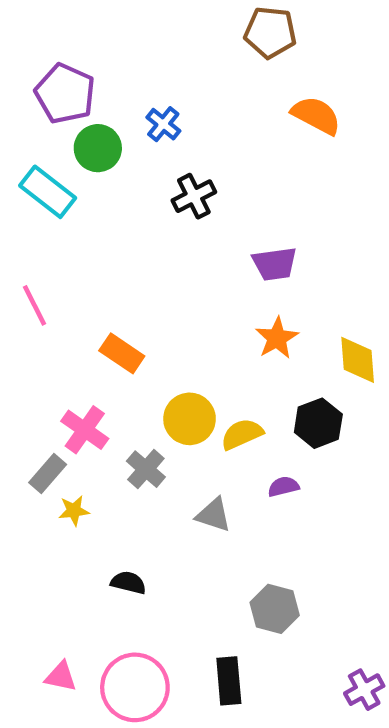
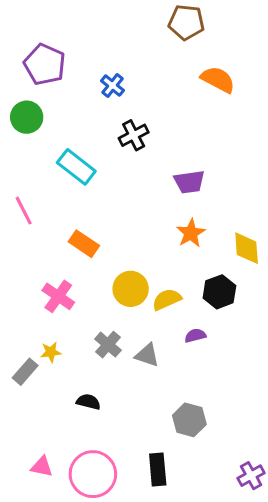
green circle: (98, 148) -> (27, 117), moved
cyan rectangle: (48, 192) -> (76, 167), moved
gray cross: (146, 469) -> (108, 345), moved
gray rectangle: (48, 473) -> (25, 372), moved

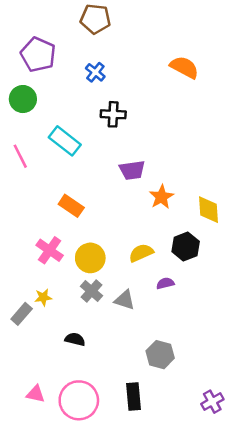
brown pentagon: (186, 22) -> (95, 19), moved
black cross: (134, 135) -> (113, 114), turned 30
purple trapezoid: (189, 182) -> (132, 170), moved
pink line: (24, 211) -> (20, 156), moved
yellow circle: (131, 289) -> (90, 258), moved

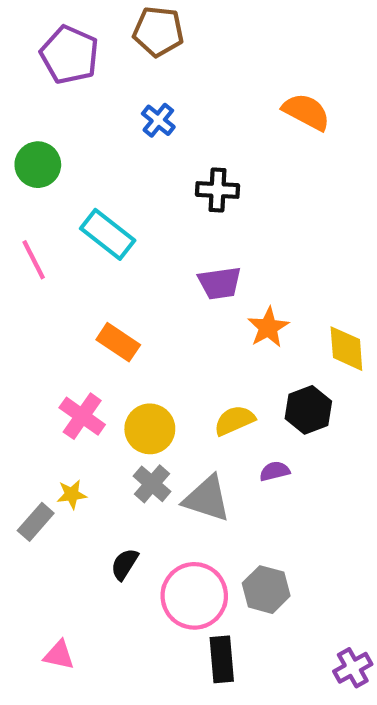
purple pentagon: (38, 55) -> (70, 55), moved
black cross: (113, 114) -> (218, 190), moved
gray triangle: (125, 300) -> (207, 499), size x1.4
black semicircle: (75, 339) -> (124, 564), turned -72
pink circle: (79, 400) -> (194, 596), moved

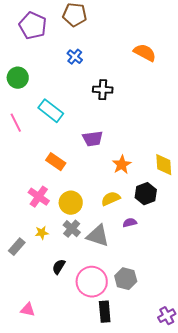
purple trapezoid: (220, 283) -> (93, 139), moved
orange star: (268, 327) -> (122, 165), moved
yellow star: (72, 494) -> (42, 233), moved

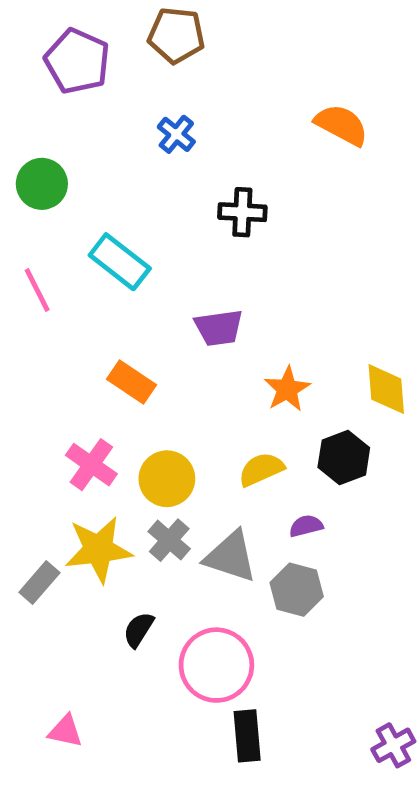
yellow star: (42, 233) -> (98, 550), size x2.0
gray hexagon: (126, 279) -> (297, 590), moved

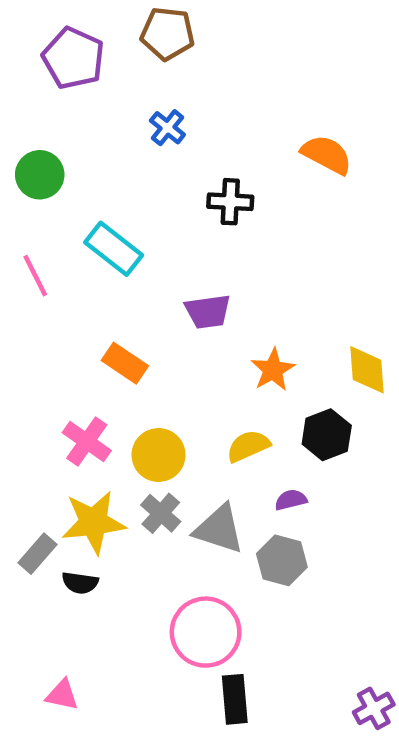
orange semicircle: (341, 125) -> (327, 155), moved
black semicircle: (139, 630) -> (80, 583), moved, turned -114

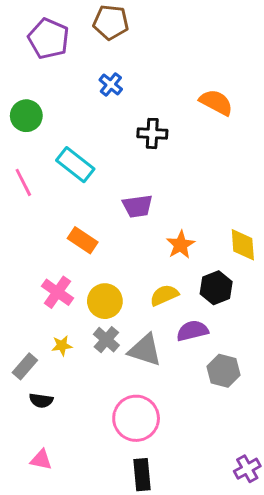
purple semicircle: (291, 500) -> (192, 331), size x1.5
yellow star: (94, 522) -> (62, 346), size x0.5
gray hexagon: (282, 560) -> (224, 371), moved
black semicircle: (80, 583) -> (41, 400), moved
black rectangle: (235, 699) -> (142, 475), moved

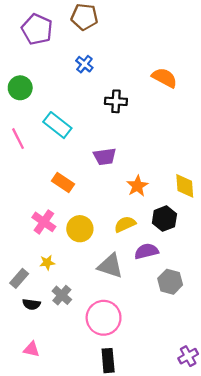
gray cross: (106, 340) -> (62, 295), moved

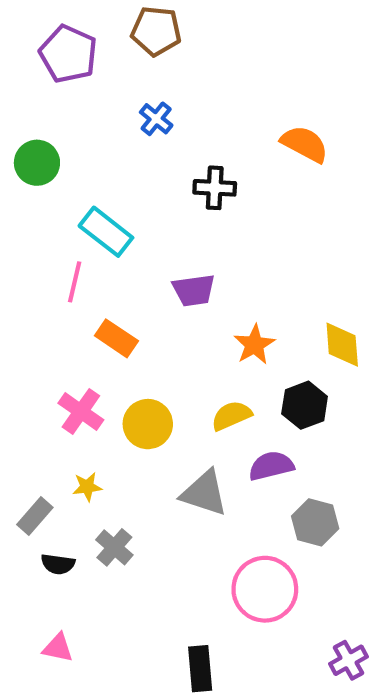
pink line: (18, 139) -> (75, 282), moved, turned 40
pink circle: (104, 318) -> (265, 589), moved

